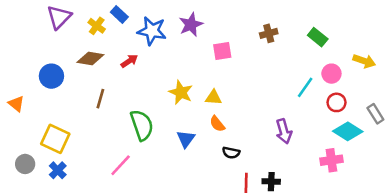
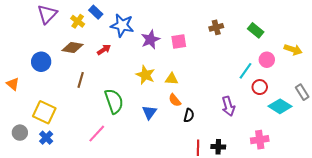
purple star: (191, 25) -> (150, 39), moved
red circle: (337, 102) -> (260, 87), moved
black semicircle: (231, 153) -> (189, 115), moved, turned -88
pink cross: (331, 160) -> (260, 140), moved

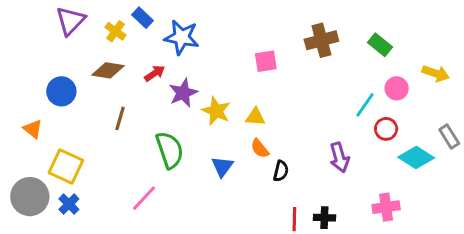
brown cross: (216, 27) -> (321, 40), size x1.5
purple star: (150, 39) -> (183, 93), moved
orange triangle: (13, 84) -> (33, 129), moved
gray circle: (20, 133) -> (30, 197), size x1.6

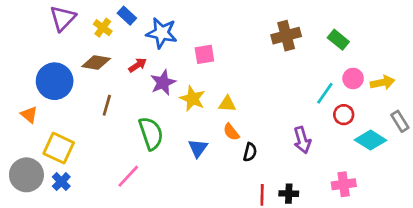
pink square: (266, 61) -> (204, 54), moved
yellow arrow: (436, 73) -> (382, 83), moved, turned -30
blue circle: (61, 91) -> (55, 81), size x1.4

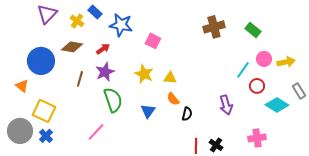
pink square: (204, 54) -> (153, 41), turned 35
purple star: (163, 83) -> (105, 72), moved
black cross: (289, 194) -> (216, 145), turned 32

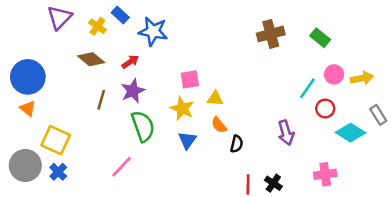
pink square: (153, 41) -> (190, 79), moved, turned -35
brown diamond: (72, 47) -> (91, 59), turned 30
blue circle: (41, 61) -> (28, 77), moved
yellow star: (144, 74) -> (182, 109), moved

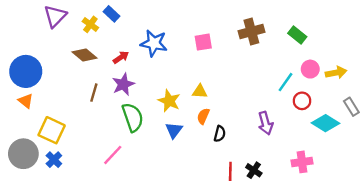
blue star: (153, 31) -> (154, 43), moved
pink square: (190, 79) -> (203, 42), moved
orange semicircle: (219, 125) -> (203, 116), turned 63

